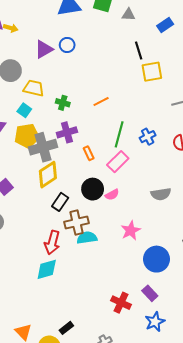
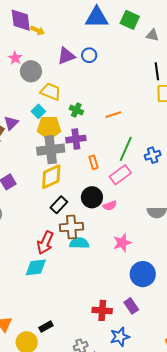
yellow pentagon: (27, 136) -> (49, 128), moved
red cross: (121, 303) -> (102, 310), turned -30
blue star: (155, 322) -> (120, 337), moved

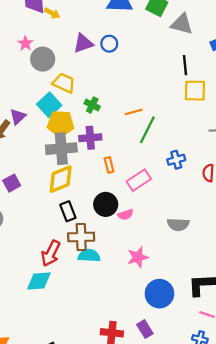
gray triangle: (152, 35) -> (182, 24), size x1.5
cyan square: (38, 111) -> (49, 105), size x1.5
green line: (126, 149) -> (147, 130), moved
black rectangle: (59, 205) -> (68, 211), turned -66

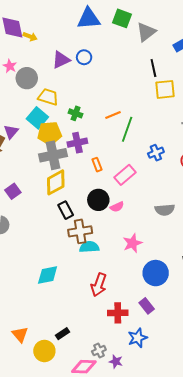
gray triangle: (182, 24) -> (146, 32), turned -45
red arrow: (51, 253) -> (99, 285), moved

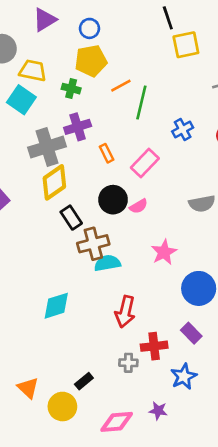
blue circle: (84, 57) -> (89, 28), moved
yellow pentagon: (50, 133) -> (91, 61), moved
gray cross: (99, 350) -> (128, 363), moved, turned 32

